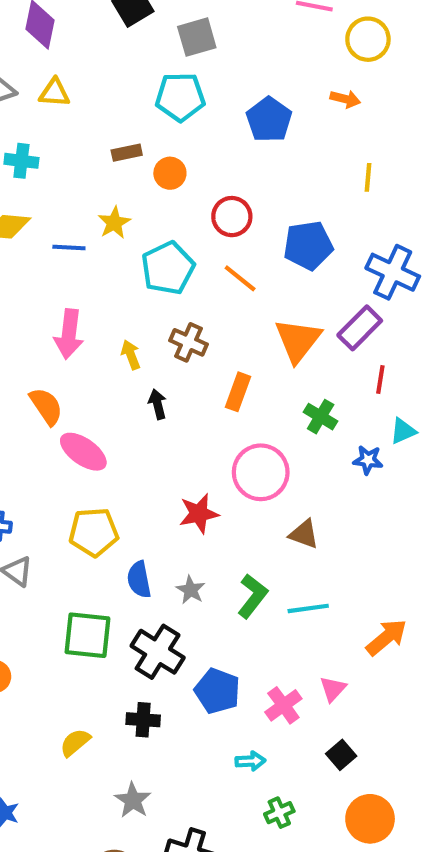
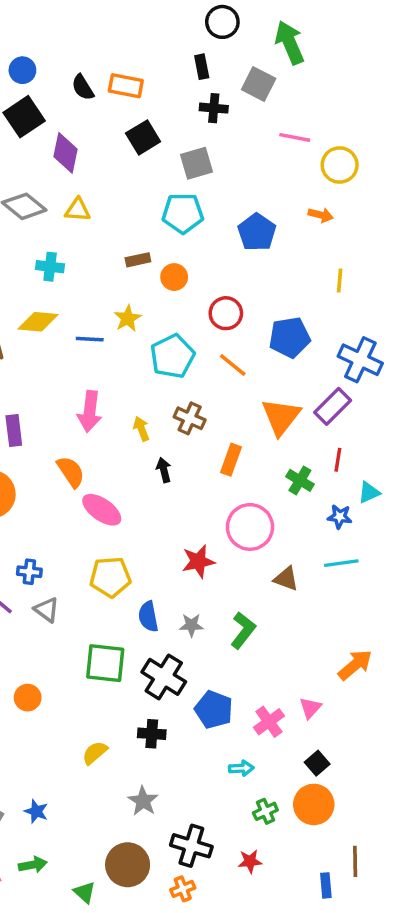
red line: (380, 379) -> (338, 460), moved
gray star: (191, 590) -> (191, 625), turned -30
cyan line: (308, 608) -> (341, 563), moved
orange circle: (370, 819) -> (314, 804), moved

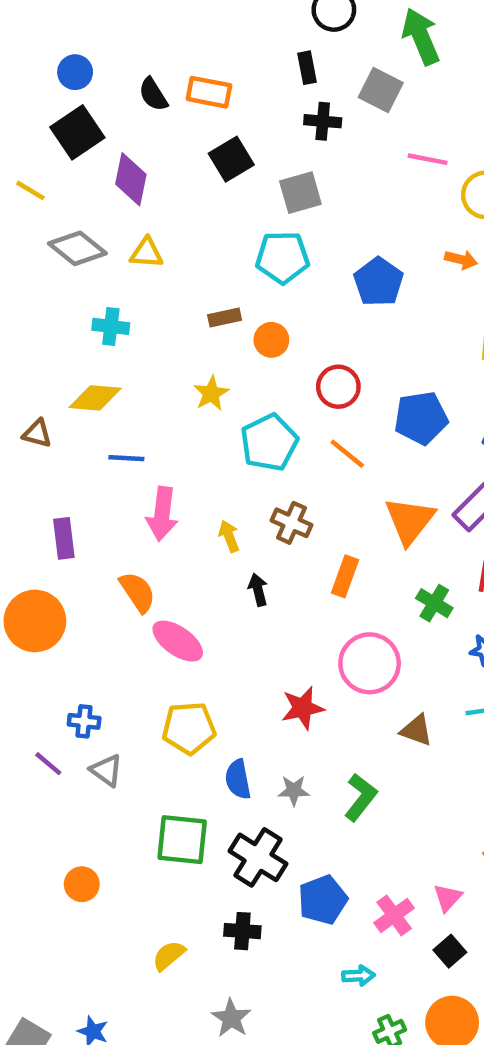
blue line: (90, 339) -> (126, 458), moved
blue pentagon: (214, 710) -> (323, 900), turned 30
black square: (317, 763) -> (450, 951), moved

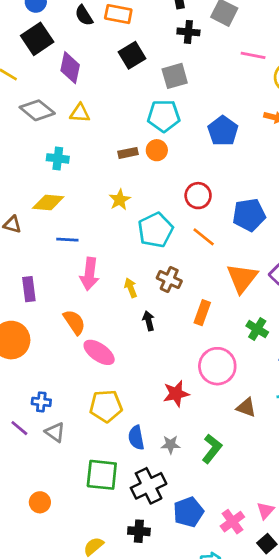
orange circle: (271, 340) -> (157, 150), moved
black cross: (258, 857) -> (149, 486), turned 32

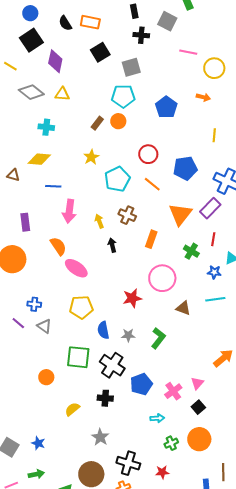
brown rectangle: (128, 153) -> (97, 123), turned -40
black cross: (149, 486) -> (112, 365), turned -30
orange circle: (40, 502) -> (46, 377), moved

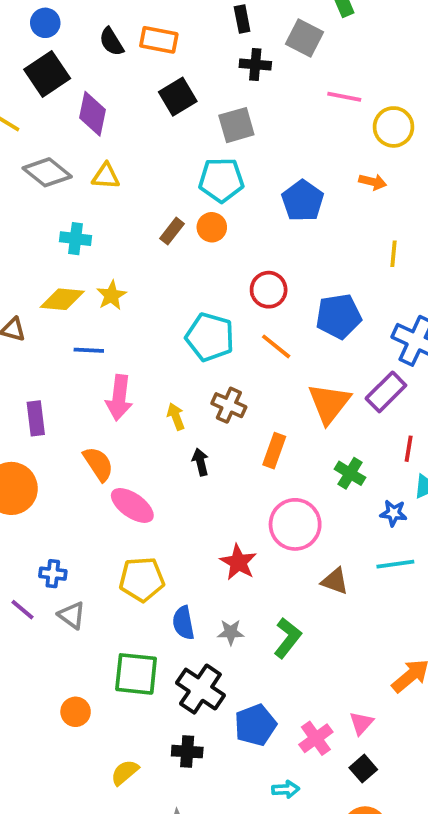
yellow star: (91, 157) -> (111, 295), moved
cyan pentagon: (117, 179) -> (210, 337), turned -30
red line: (213, 239) -> (409, 449), moved
red star: (132, 298) -> (238, 562), turned -30

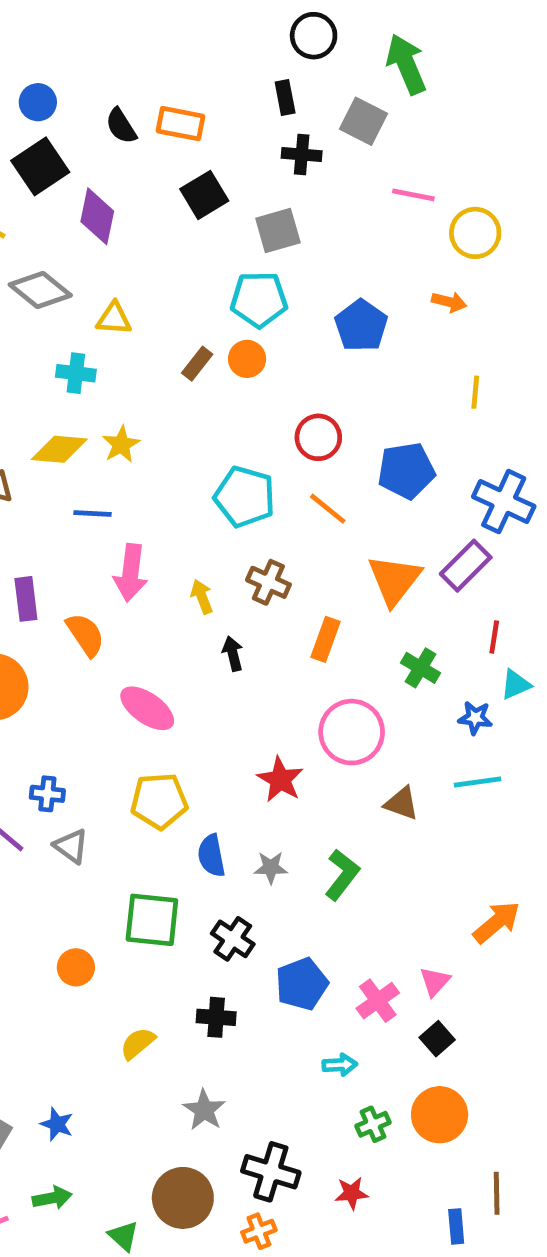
yellow triangle: (106, 176) -> (114, 318), moved
orange semicircle: (98, 464) -> (85, 635), moved
black cross: (200, 689) -> (233, 939), size x0.7

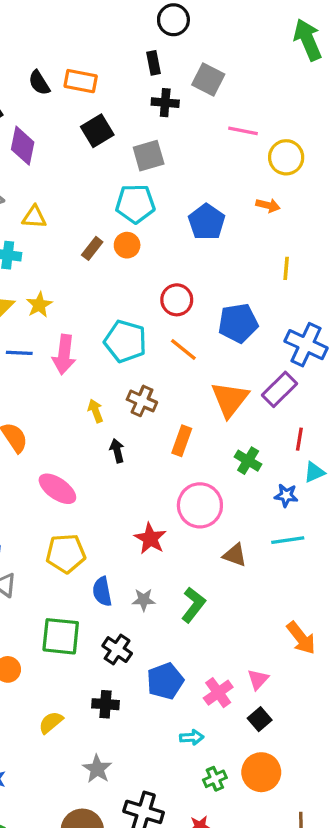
green arrow: (406, 64) -> (308, 40), moved
pink arrow: (131, 573) -> (64, 355), moved
orange arrow: (497, 922) -> (301, 638), turned 92

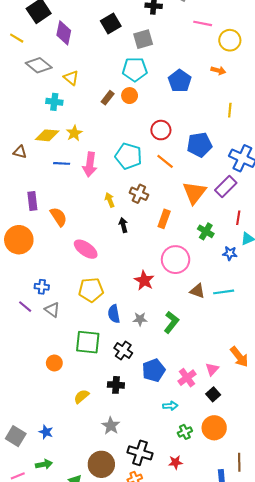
yellow triangle: (34, 217) -> (71, 78), turned 35
cyan line: (288, 540) -> (224, 292), moved
orange arrow: (301, 638) -> (239, 357), moved

